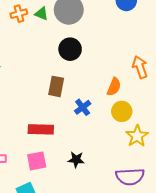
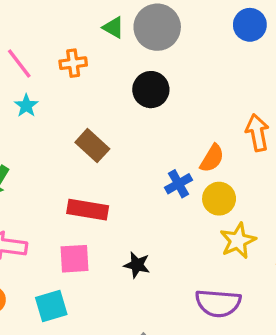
orange cross: (19, 14) -> (73, 63), moved
brown rectangle: (56, 86) -> (92, 146), moved, turned -66
blue cross: (83, 107) -> (178, 184), moved

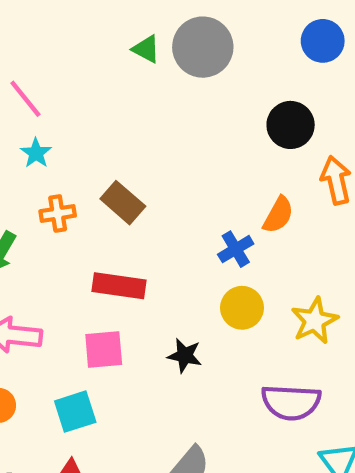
orange cross: (73, 63) -> (58, 213), moved
black circle: (151, 90) -> (291, 125), moved
yellow circle: (219, 199) -> (242, 308), moved

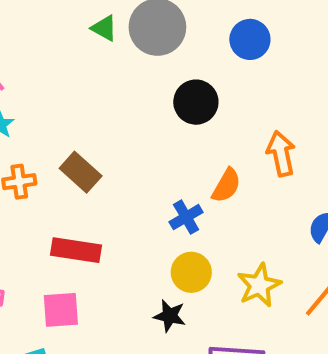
blue circle: (323, 41) -> (250, 39), moved
black circle: (291, 125) -> (196, 102), moved
black star: (185, 356) -> (170, 316), moved

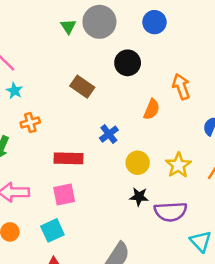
green triangle: (104, 28) -> (68, 26), turned 35
brown rectangle: (81, 172) -> (82, 87), moved
blue cross: (186, 217) -> (109, 134), moved
black star: (170, 316) -> (139, 197), moved

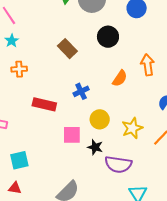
pink square: (64, 194) -> (72, 135), moved

